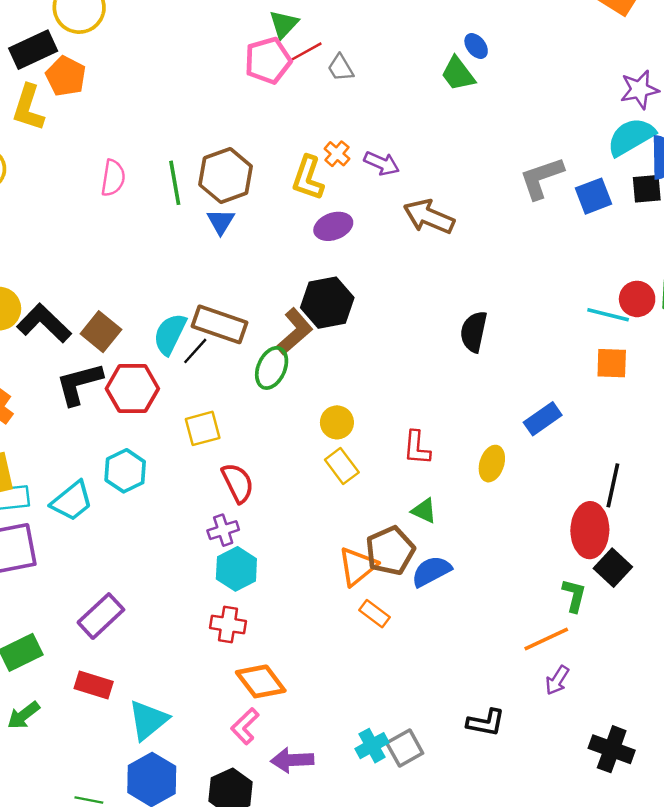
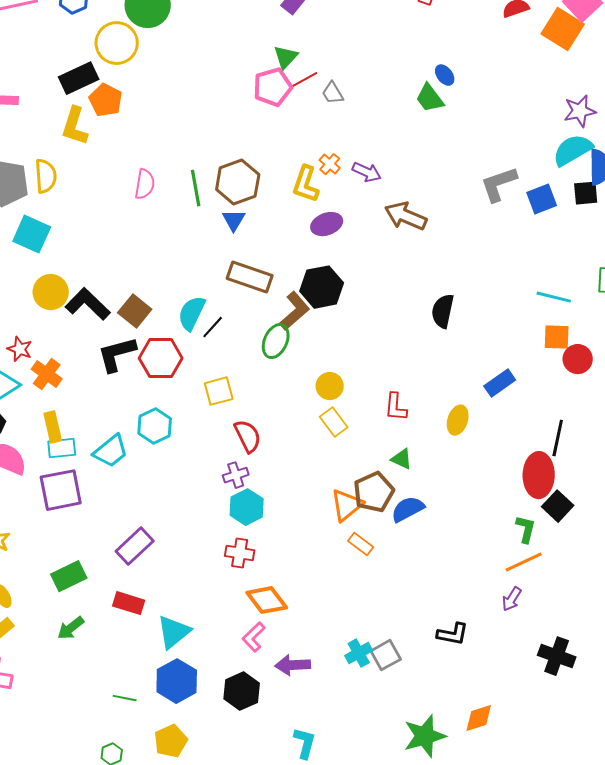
red circle: (637, 299) -> (578, 359), moved
brown rectangle: (220, 324) -> (250, 277), moved
orange line: (546, 639) -> (524, 562), moved

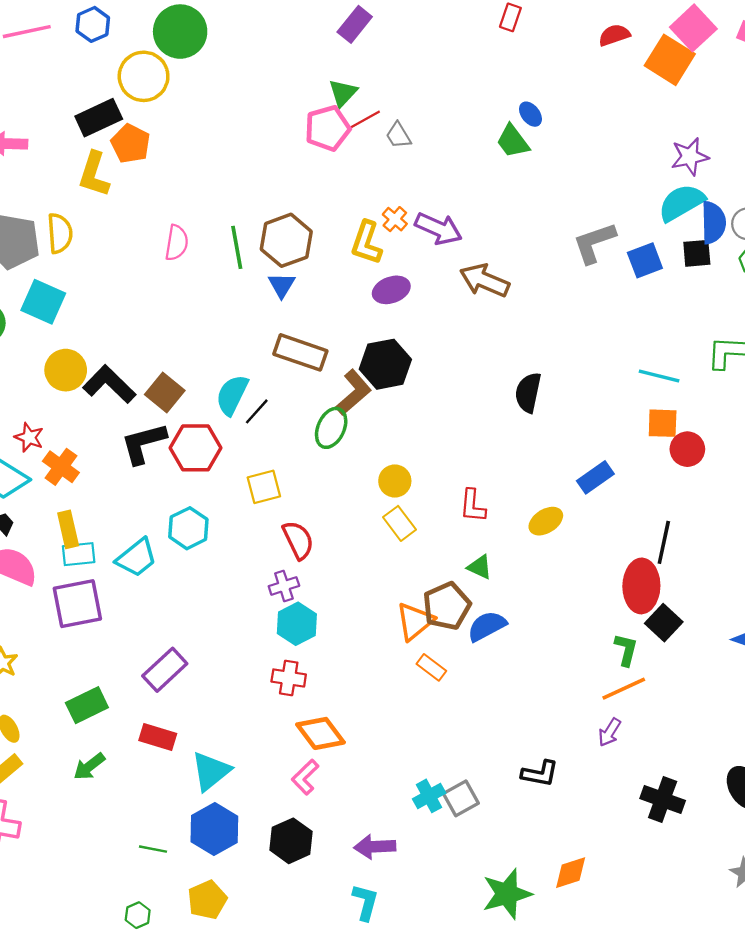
purple arrow: (367, 172) -> (438, 229), size x1.4
yellow ellipse: (458, 420) -> (546, 521), turned 40
purple arrow: (293, 665) -> (375, 847), moved

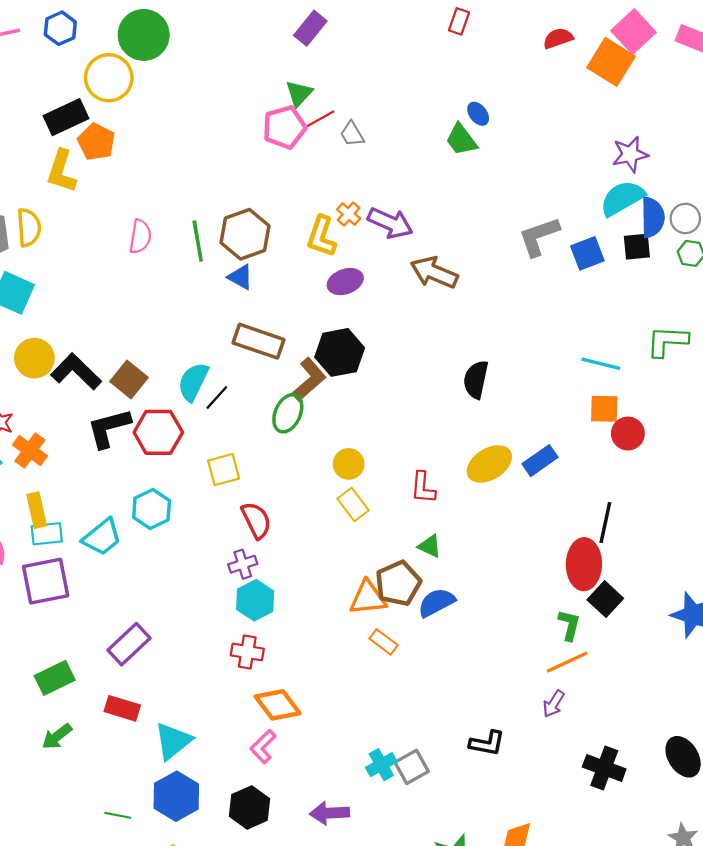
blue triangle: (282, 285) -> (241, 277), turned -32
yellow ellipse: (546, 521) -> (489, 464), moved, size x1.4
orange triangle: (415, 621) -> (368, 598), turned 33

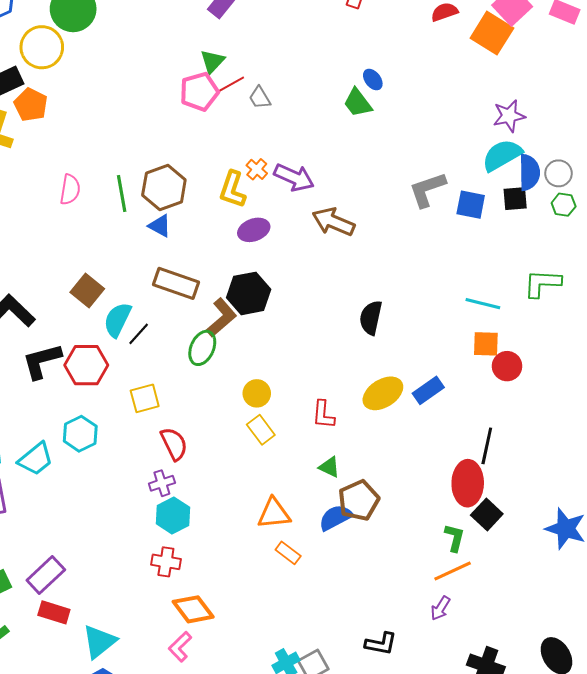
blue square: (587, 253) -> (471, 205), turned 32
brown square: (129, 379) -> (87, 290), moved
brown pentagon: (398, 583) -> (359, 500), moved
purple rectangle: (129, 644) -> (46, 575), moved

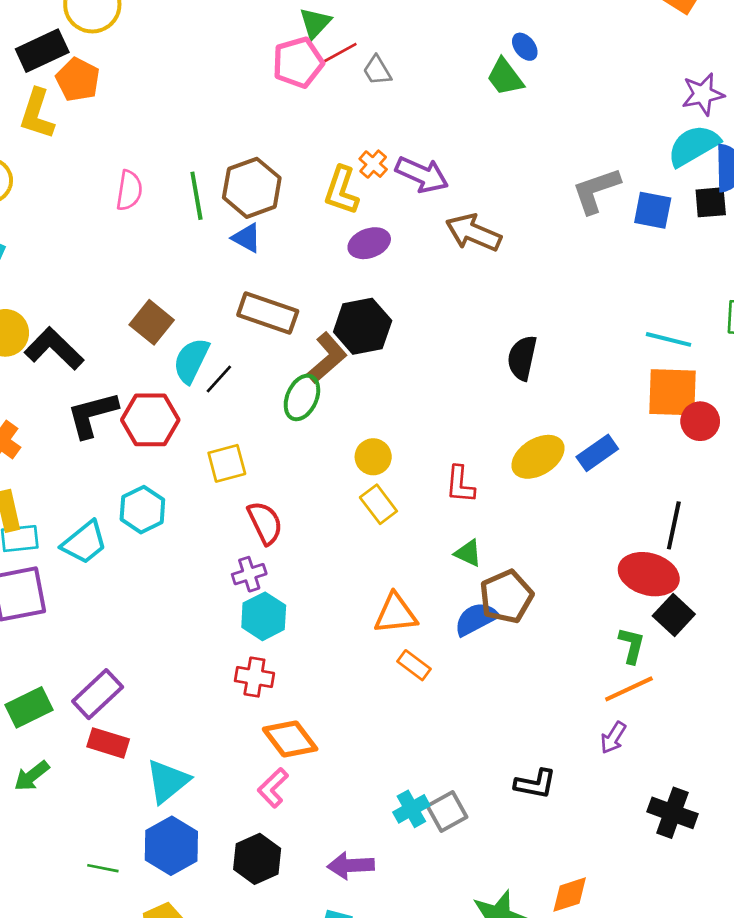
orange square: (486, 344) -> (672, 392), size x1.5
red ellipse: (468, 483) -> (649, 574), turned -75

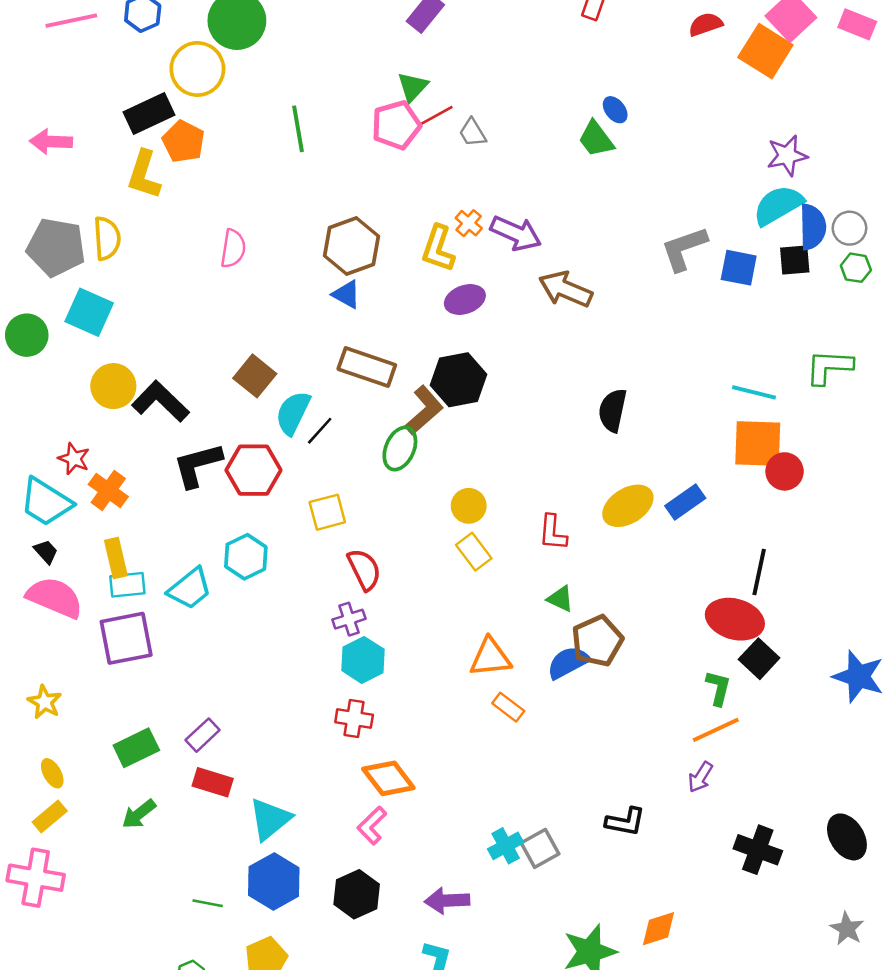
green line: (196, 196) -> (298, 129), moved
purple rectangle: (98, 694) -> (203, 735), size x0.7

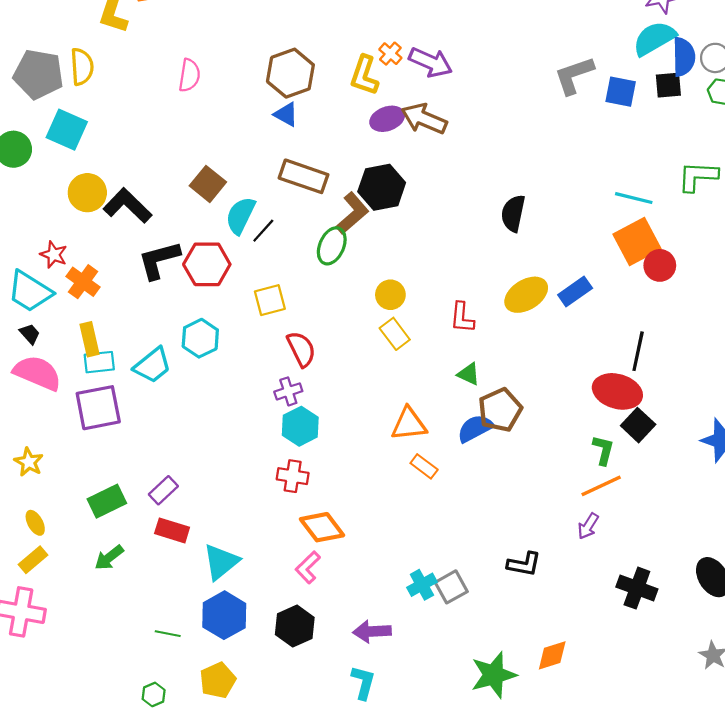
brown arrow: (565, 289) -> (424, 119), moved
orange square: (758, 443) -> (637, 242), turned -30

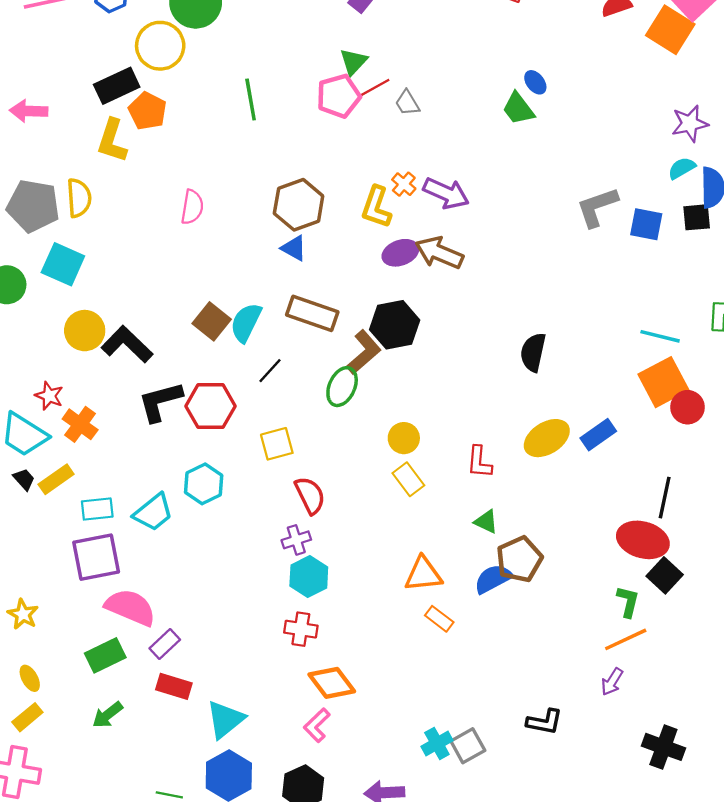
cyan semicircle: (654, 38) -> (682, 168), size x0.6
cyan semicircle: (240, 215) -> (246, 323), moved
yellow rectangle: (90, 339) -> (56, 479), moved, turned 68
pink semicircle: (37, 373) -> (130, 607), moved

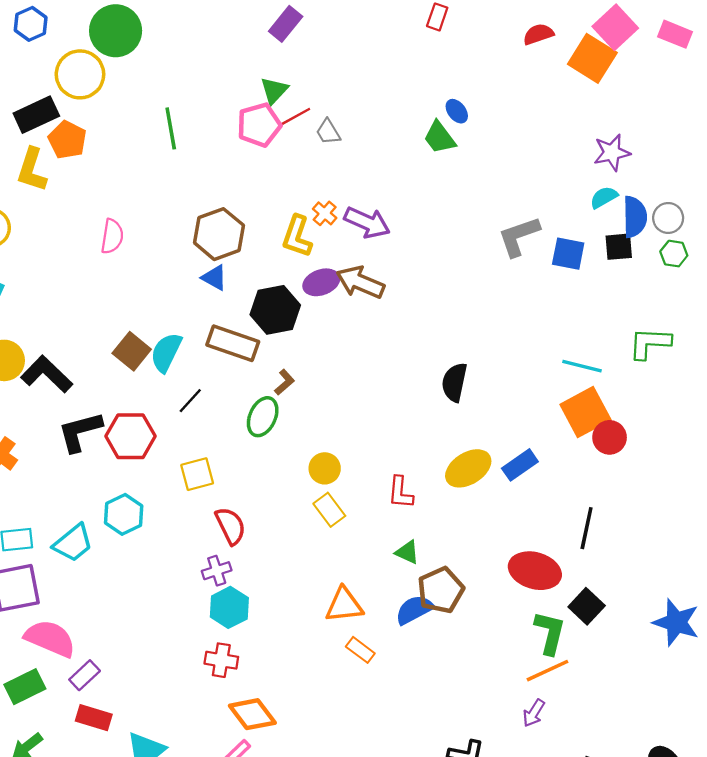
black hexagon: (395, 325) -> (275, 310), moved
brown L-shape: (364, 352) -> (284, 382), size x0.6
red ellipse: (643, 540) -> (535, 571), moved
green L-shape: (628, 602) -> (550, 633), size x1.4

